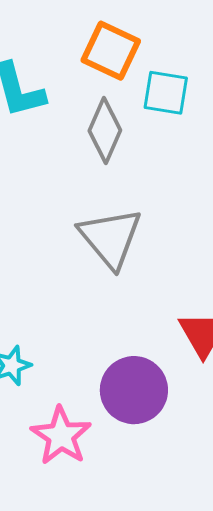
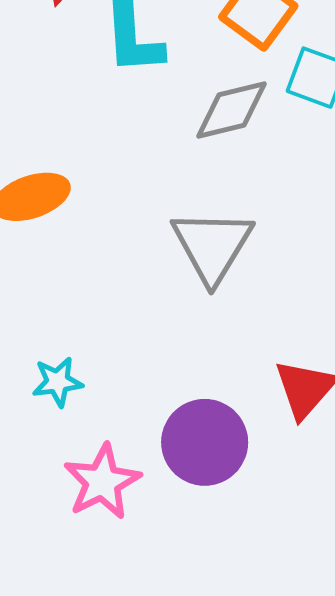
gray diamond: (105, 130) -> (231, 110), turned 42

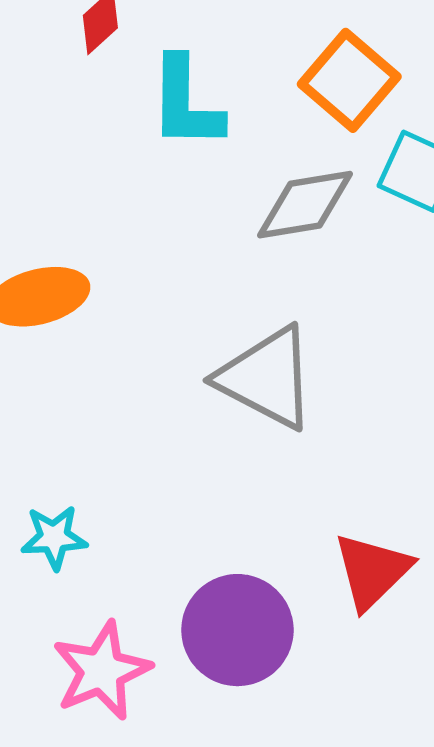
gray triangle: (212, 246) -> (267, 378), turned -38

